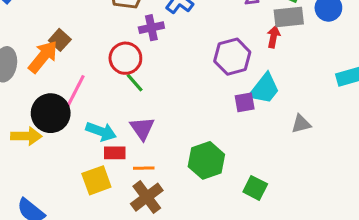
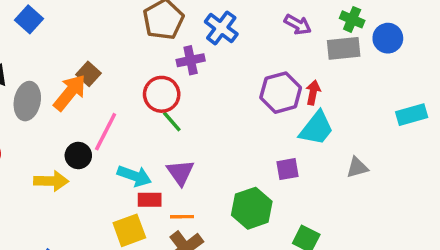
red arrow: (274, 37) -> (313, 93), moved
purple square: (245, 102) -> (287, 169), moved
black circle: (51, 113) -> (78, 155), size x0.6

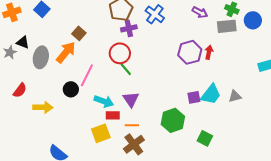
purple cross: (191, 60) -> (129, 28), moved
brown square: (88, 74) -> (79, 33), moved
cyan trapezoid: (316, 128) -> (211, 94), moved
yellow arrow: (51, 181) -> (43, 107), moved

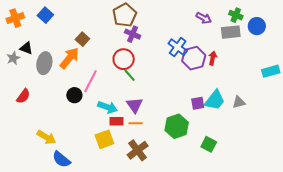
blue cross: (155, 14) -> (178, 47), moved
purple cross: (129, 28) -> (133, 34), turned 35
yellow arrow: (43, 107) -> (46, 137), moved, turned 30
orange line: (132, 125) -> (136, 123), moved

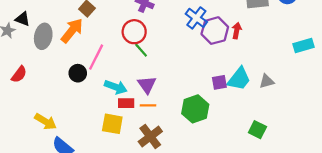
yellow square: (104, 139) -> (112, 124), turned 30
green square: (209, 144) -> (257, 130), moved

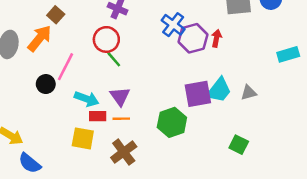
purple square: (219, 82) -> (198, 94), size x1.6

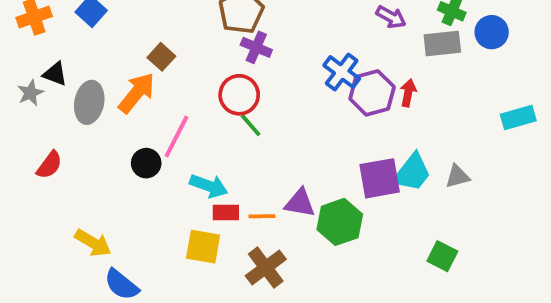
purple triangle: (120, 96) -> (300, 203), moved, turned -45

